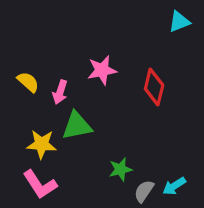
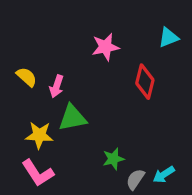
cyan triangle: (179, 22) -> (169, 37), moved
pink star: (102, 70) -> (105, 47), moved

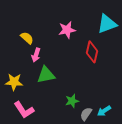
cyan triangle: (169, 37) -> (107, 24), size x1.5
yellow semicircle: (27, 77) -> (27, 38), moved
yellow star: (39, 135) -> (14, 82), moved

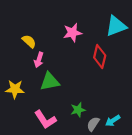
pink L-shape: (24, 110) -> (45, 120), moved

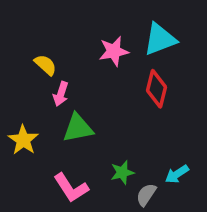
cyan triangle: (116, 26) -> (160, 39), moved
yellow star: (15, 89) -> (23, 140), turned 30
cyan arrow: (113, 121) -> (177, 174), moved

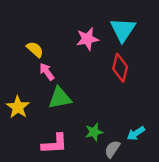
cyan triangle: (160, 39) -> (123, 30), turned -36
pink arrow: (61, 94) -> (47, 72), turned 126
pink L-shape: (71, 188) -> (55, 144), turned -60

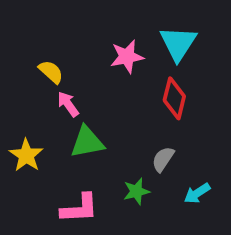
gray semicircle: (112, 149) -> (163, 159), moved

